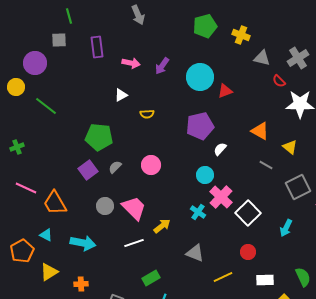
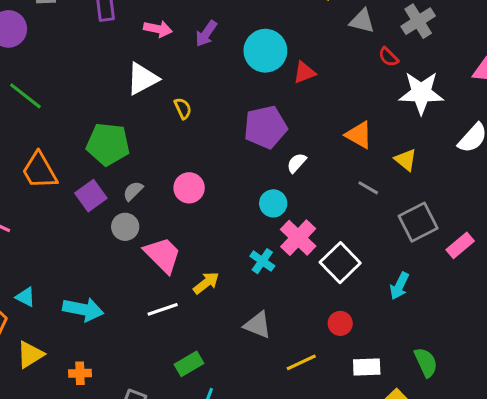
white triangle: (121, 95) -> (142, 79), size x1.6
yellow semicircle: (147, 114) -> (183, 108), turned -112
orange trapezoid: (55, 203) -> (39, 171), moved
gray circle: (105, 206) -> (125, 227), moved

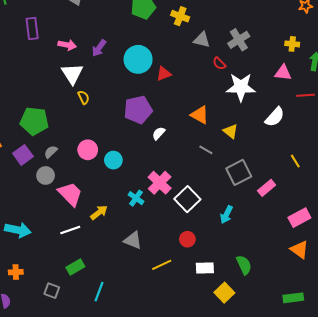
white triangle: (142, 79) -> (72, 74), moved, turned -35
cyan circle: (273, 203) -> (113, 160), moved
green rectangle: (189, 364) -> (75, 267), moved

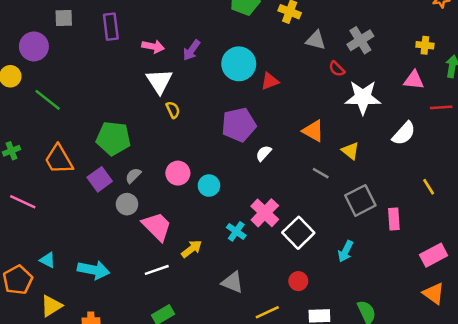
pink rectangle: (267, 188) -> (394, 219), turned -54

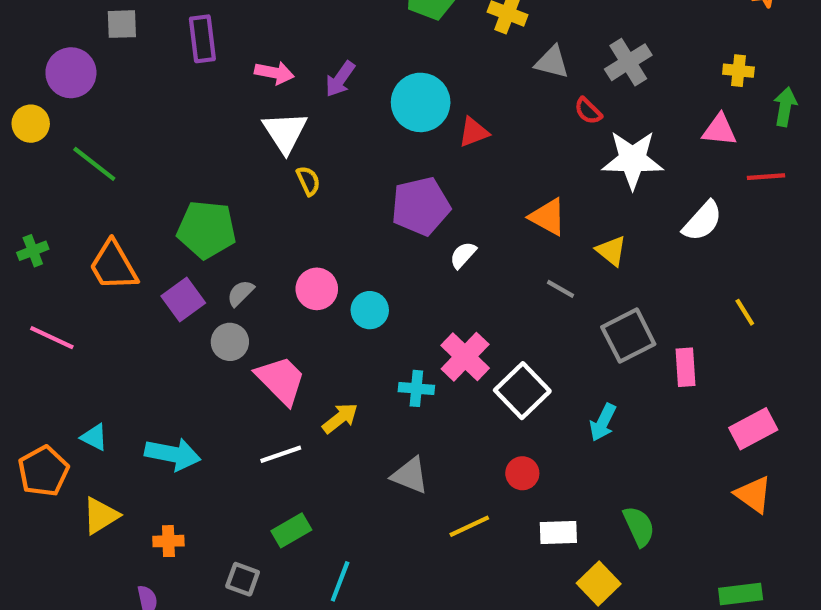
cyan cross: (236, 231) -> (416, 388), turned -30

